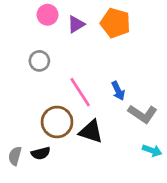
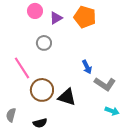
gray circle: (39, 61) -> (44, 43), moved
pink line: (80, 92) -> (22, 68), moved
black semicircle: (41, 153) -> (40, 123), moved

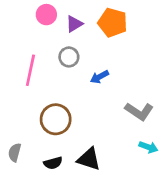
gray circle: (44, 43) -> (69, 57), moved
blue arrow: (87, 67) -> (99, 77), moved, turned 88
pink line: (22, 68) -> (30, 70), moved, turned 45
black triangle: (67, 97) -> (89, 159), moved

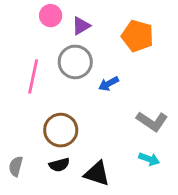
orange pentagon: (113, 23) -> (138, 36), moved
gray circle: (69, 57) -> (75, 62), size x1.5
cyan arrow: (148, 147) -> (149, 159), moved
black semicircle: (53, 163) -> (59, 165), moved

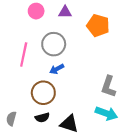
purple triangle: (81, 26) -> (65, 12), moved, turned 32
blue arrow: (109, 84) -> (57, 69), moved
gray L-shape: (152, 121) -> (108, 87), turned 75
cyan arrow: (149, 159) -> (106, 113), size x1.5

